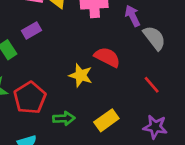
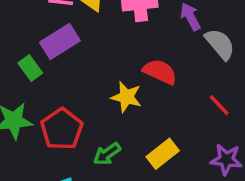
purple rectangle: (32, 30) -> (60, 42), size x1.5
green arrow: (64, 118) -> (107, 154), turned 150

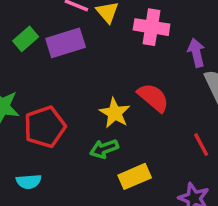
green rectangle: (30, 68) -> (26, 39), moved, turned 70
green arrow: (107, 154) -> (104, 149), moved

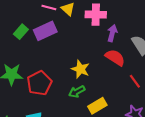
purple arrow: (196, 53) -> (112, 33), moved, turned 35
red semicircle: (153, 98) -> (115, 58), moved

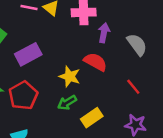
purple rectangle: (45, 31) -> (28, 54), moved
red semicircle: (115, 58) -> (95, 62), moved

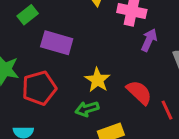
purple rectangle: (28, 54) -> (57, 43), turned 30
red semicircle: (95, 62) -> (139, 92), moved

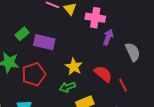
green rectangle: (28, 15) -> (22, 34), moved

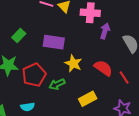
purple rectangle: (44, 42) -> (54, 42), moved
green arrow: (67, 87) -> (57, 84), moved

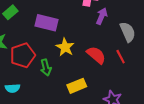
red line: (124, 77) -> (121, 57), moved
green arrow: (57, 84) -> (46, 67), turned -84

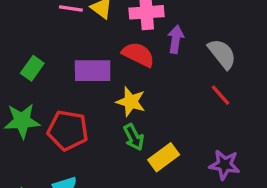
red pentagon: (23, 55) -> (68, 130), turned -30
red semicircle: (96, 55) -> (138, 54), moved
green arrow: (46, 67) -> (134, 137), moved

